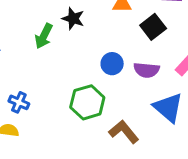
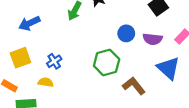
blue cross: (19, 102) -> (54, 61), turned 32

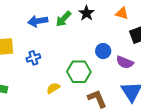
blue arrow: (29, 23) -> (38, 21), moved
yellow semicircle: (46, 82) -> (53, 88), moved, turned -56

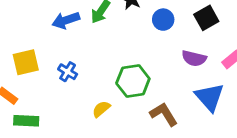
blue circle: (103, 51) -> (163, 20), moved
blue cross: (33, 58) -> (68, 72), turned -32

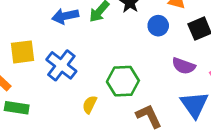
blue cross: (68, 72) -> (61, 65), size x1.6
yellow semicircle: (101, 109) -> (90, 105), turned -30

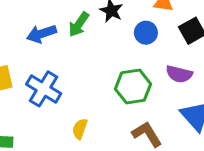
green hexagon: (123, 81) -> (133, 86), moved

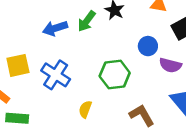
blue circle: (146, 33) -> (148, 46), moved
green hexagon: (133, 86) -> (115, 74), moved

